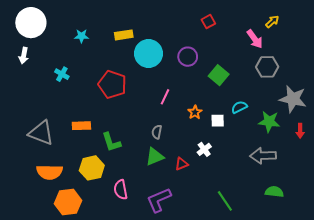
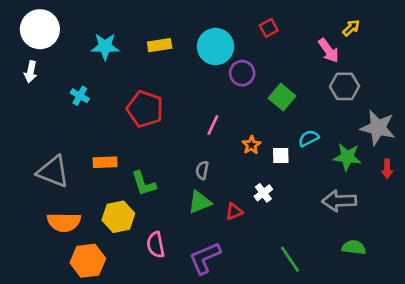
cyan star: (81, 36) -> (105, 47), size x1.5
cyan circle: (149, 54) -> (215, 47), moved

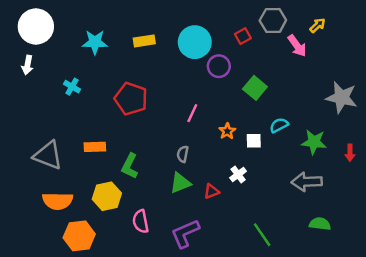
red square: (269, 28) -> (243, 36), moved
gray hexagon: (345, 86) -> (273, 20), moved
gray star: (378, 128) -> (342, 97), moved
green L-shape: (144, 184) -> (130, 166), turned 45

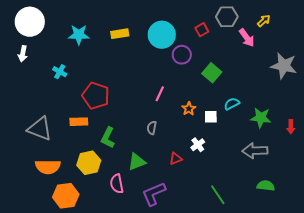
gray star: (342, 97) -> (284, 66), moved
red pentagon: (131, 99) -> (96, 96), moved
green triangle: (180, 183) -> (137, 162), moved

